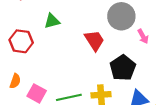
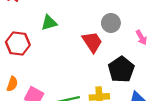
gray circle: (121, 16) -> (111, 23), moved, size x0.7

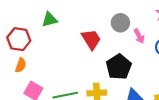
gray circle: (111, 23) -> (120, 23), moved
orange semicircle: (12, 84) -> (21, 65), moved

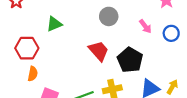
gray circle: (120, 23) -> (109, 16), moved
red trapezoid: (91, 39) -> (99, 51), moved

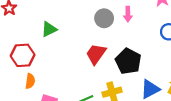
pink arrow: (145, 26) -> (128, 14), moved, turned 40
red trapezoid: (99, 51) -> (96, 54), turned -100

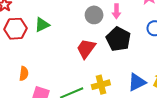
red hexagon: (23, 55) -> (15, 29), moved
black pentagon: (128, 61) -> (118, 39), moved

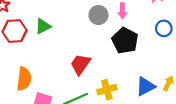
red trapezoid: (86, 49) -> (80, 64), moved
orange semicircle: (24, 74) -> (24, 79), size x1.5

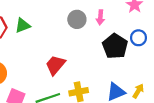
black pentagon: (125, 41) -> (115, 46), moved

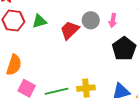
red trapezoid: (55, 65) -> (70, 30), moved

